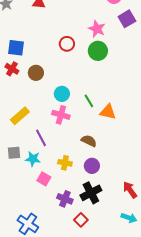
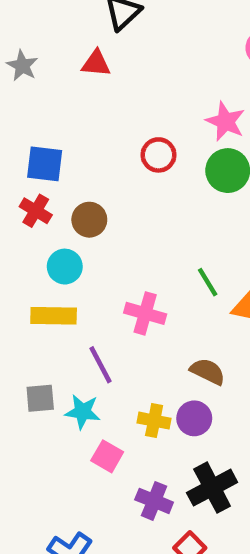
cyan circle: (62, 94) -> (65, 267), moved
yellow rectangle: (20, 116) -> (54, 316), turned 42
purple circle: (92, 166) -> (194, 418), moved

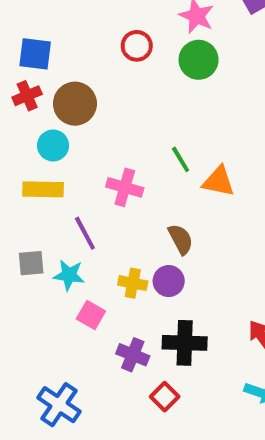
red cross: (36, 211) -> (27, 96), turned 36
brown circle: (89, 220) -> (75, 104), size x1.4
brown semicircle: (208, 371) -> (181, 239), turned 36
black cross: (212, 488) -> (185, 343), turned 30

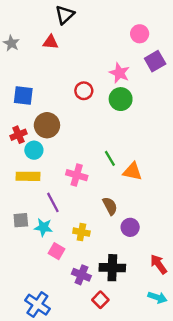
red cross: (27, 96) -> (18, 135), moved
purple circle: (169, 281) -> (130, 227), moved

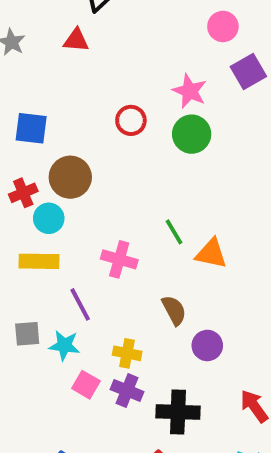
purple cross: (81, 275) -> (127, 391), moved

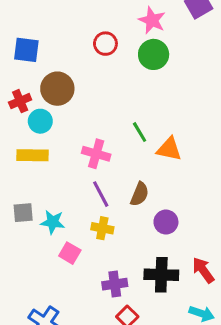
purple line: (80, 304) -> (101, 194), moved
brown semicircle: (174, 310) -> (140, 194), turned 50
purple cross: (127, 391) -> (115, 284), moved, turned -30
black cross: (178, 412) -> (161, 275), moved

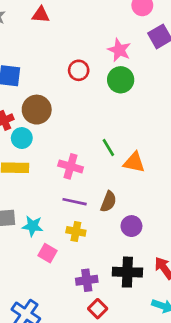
purple line: (101, 194) -> (75, 202), turned -50

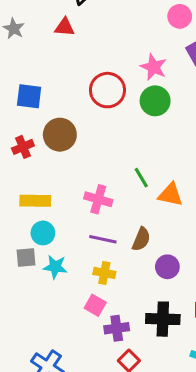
red circle: (79, 70) -> (107, 90), size x1.5
cyan circle: (22, 138) -> (43, 233), moved
pink square: (47, 253) -> (95, 305), moved

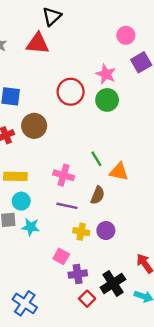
red triangle: (64, 27) -> (38, 44), size x1.5
brown semicircle: (141, 239) -> (98, 195), moved
purple circle: (167, 267) -> (106, 231), moved
yellow cross: (104, 273) -> (81, 232), moved
black cross: (163, 319) -> (113, 283), moved, turned -35

